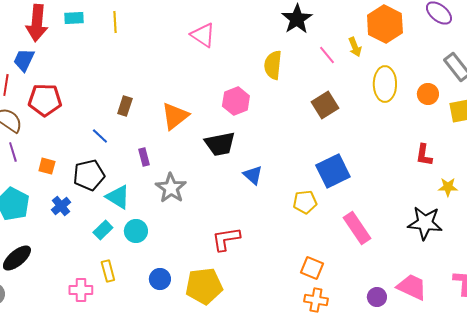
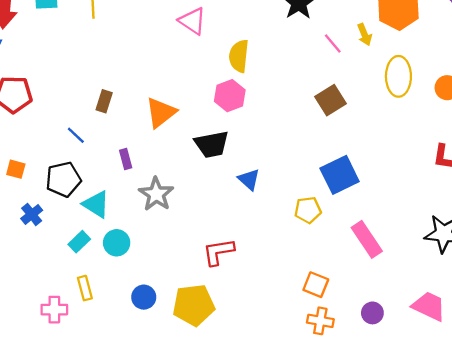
yellow semicircle: (273, 65) -> (239, 56), moved
purple circle: (377, 297) -> (372, 313), moved

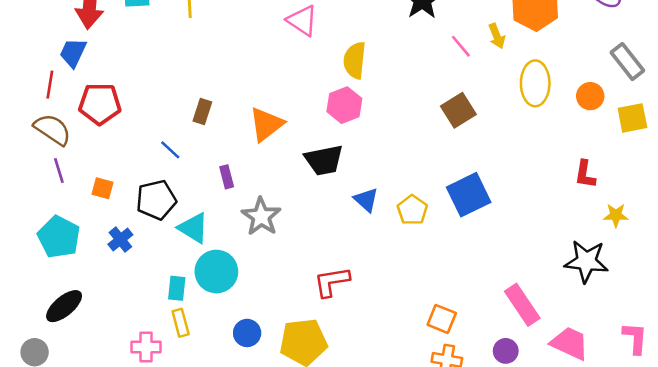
yellow pentagon: (308, 210) -> (412, 210), moved, turned -30
pink rectangle: (367, 239) -> (522, 305), moved
cyan rectangle: (79, 242) -> (177, 288), moved, turned -40
cyan circle: (117, 243) -> (216, 272), size x1.4

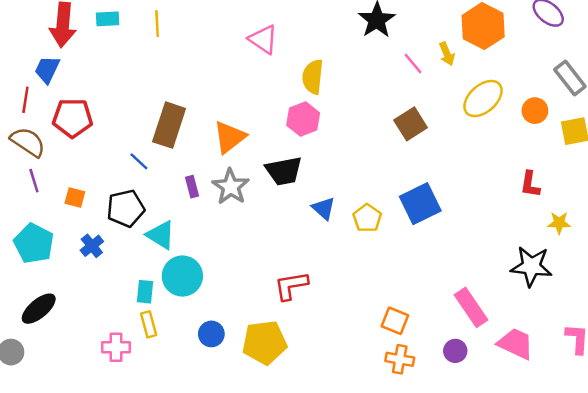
yellow ellipse: (535, 83) -> (483, 99), turned 48
brown rectangle: (202, 111) -> (169, 125), size x1.8
gray star: (261, 216) -> (231, 187), moved

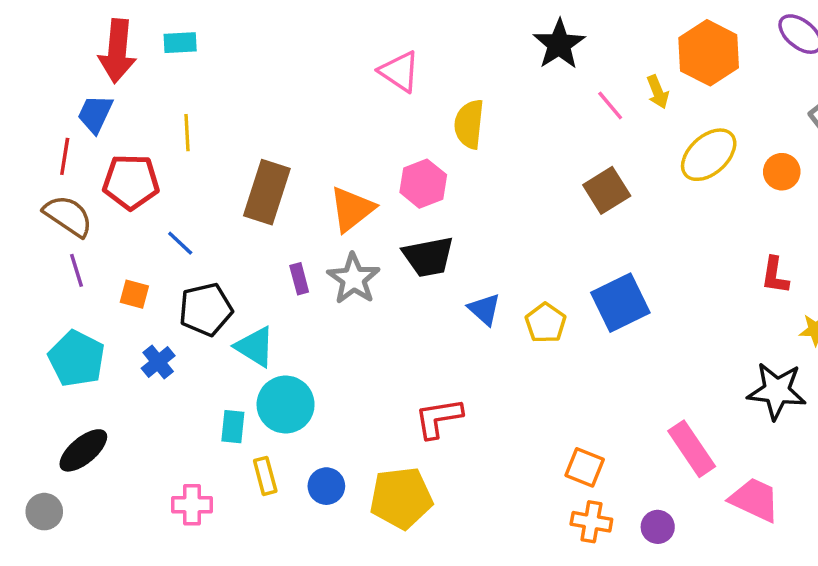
yellow line: (157, 24) -> (187, 133), moved
pink hexagon: (303, 119) -> (423, 184), moved
blue line: (139, 161) -> (180, 243), moved
yellow rectangle: (149, 324) -> (265, 476), moved
purple circle: (455, 351) -> (658, 527), moved

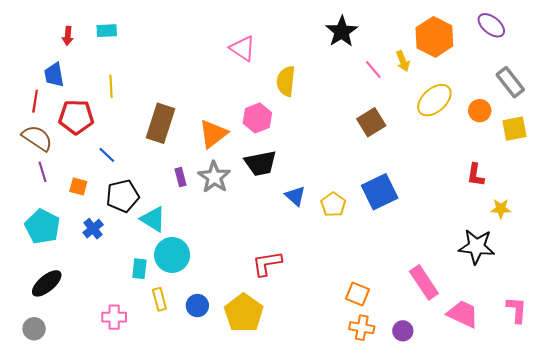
red arrow: (117, 51) -> (68, 36), size x0.5
blue trapezoid: (95, 114) -> (54, 75), turned -35
yellow pentagon: (401, 498) -> (244, 313), turned -30
gray circle: (44, 512) -> (34, 329), moved

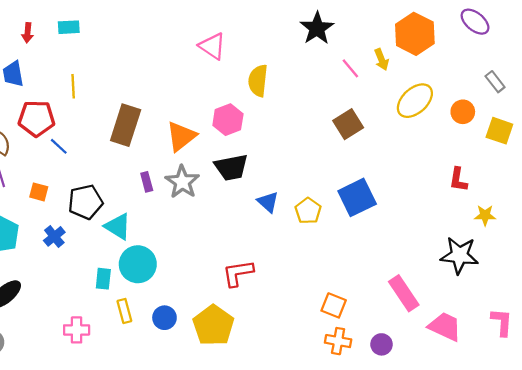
gray rectangle: (510, 82) -> (495, 82), size x0.7
yellow square: (514, 129) -> (499, 131), turned 30
blue line: (107, 155) -> (59, 146), moved

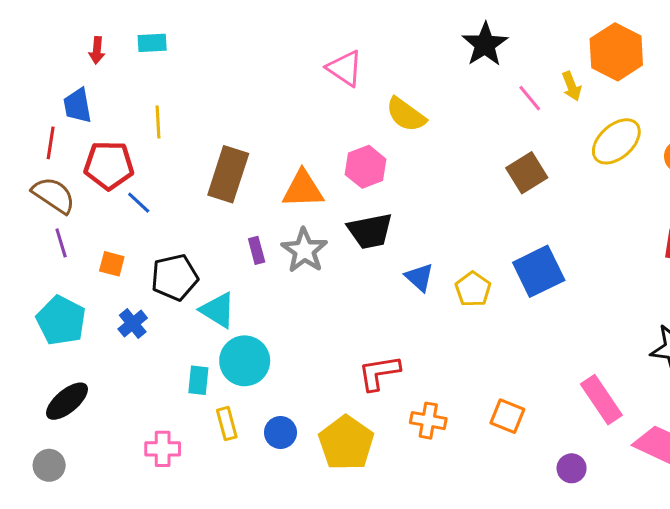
yellow semicircle: (258, 81) -> (406, 115), turned -60
orange triangle: (181, 136) -> (303, 189), turned 36
orange cross: (338, 341) -> (428, 421), moved

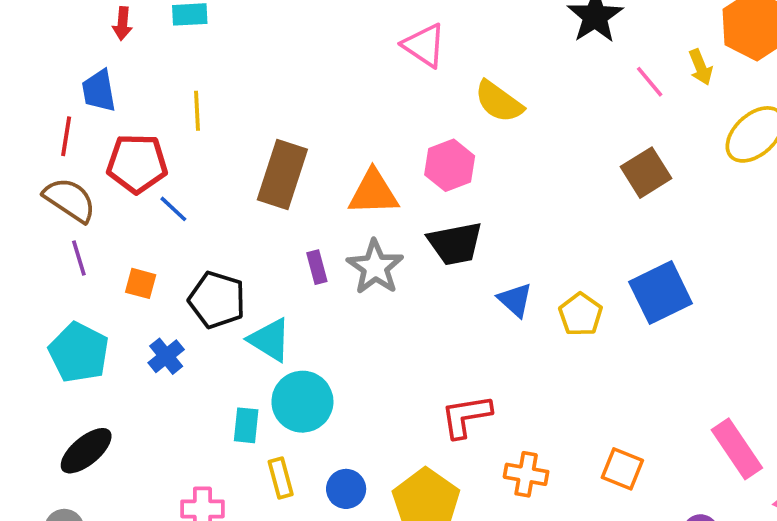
black pentagon: (174, 277) -> (217, 300), turned 30

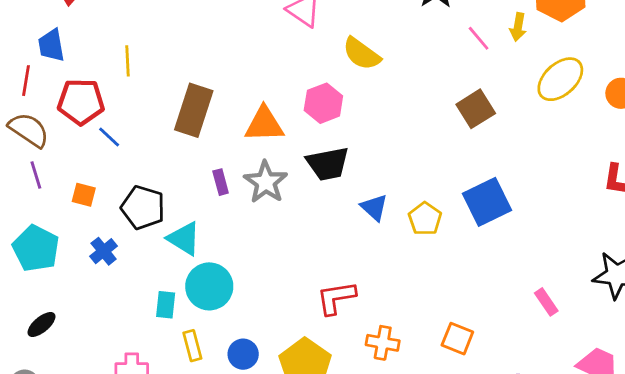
yellow arrow: (701, 67) -> (518, 27), turned 32
pink rectangle: (737, 449) -> (546, 302), moved, size x0.6
black ellipse: (86, 451) -> (41, 324), size x0.7

